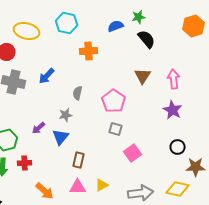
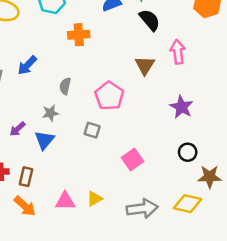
pink arrow: (174, 79) -> (178, 52), moved
gray square: (116, 129) -> (92, 130), moved
brown rectangle: (79, 160) -> (26, 177), moved

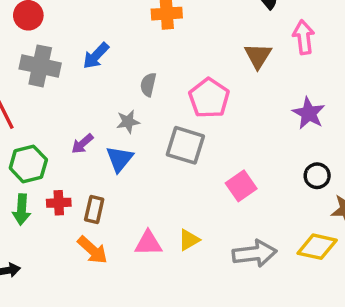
gray square: (92, 130) -> (185, 145), size x1.6

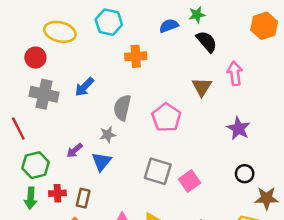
gray semicircle: (148, 85) -> (122, 108), size x1.5
gray square: (185, 145) -> (158, 171), moved

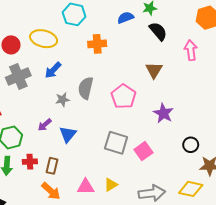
yellow ellipse: (60, 32) -> (44, 39), moved
pink arrow: (235, 73) -> (191, 50), moved
gray cross: (44, 94) -> (18, 76), turned -35
purple star: (238, 128) -> (163, 113), moved
gray star: (108, 135) -> (62, 100), moved

